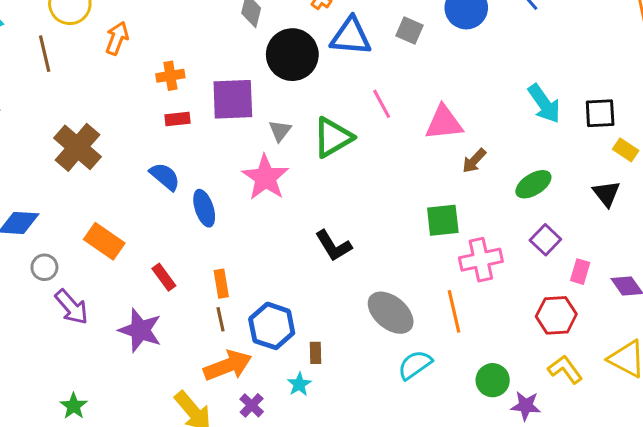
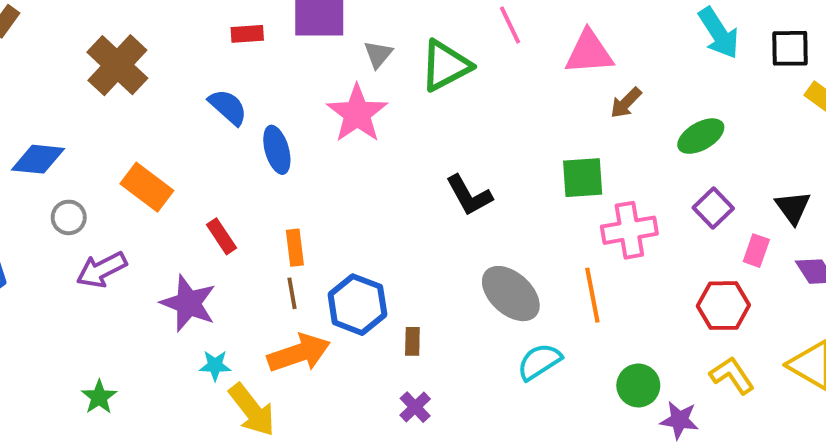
black triangle: (606, 194) -> (793, 207), moved
black L-shape: (333, 246) -> (469, 195), moved
purple arrow: (72, 307) -> (102, 270), turned 102
cyan star: (299, 384) -> (215, 365), moved, turned 30
purple cross: (252, 405) -> (415, 407), moved

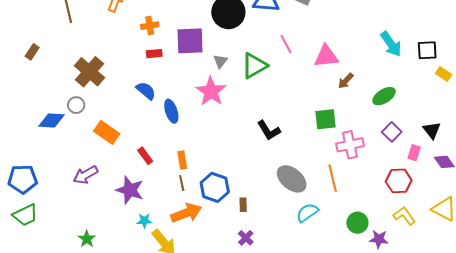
gray circle: (69, 217) -> (76, 105), moved

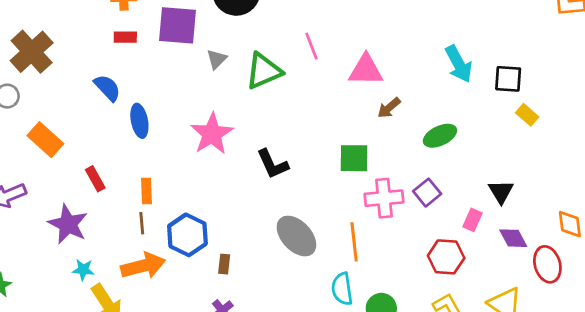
pink star: (211, 91) -> (212, 134), moved
purple square: (392, 132) -> (427, 193), moved
cyan semicircle: (307, 213) -> (342, 289), moved, turned -70

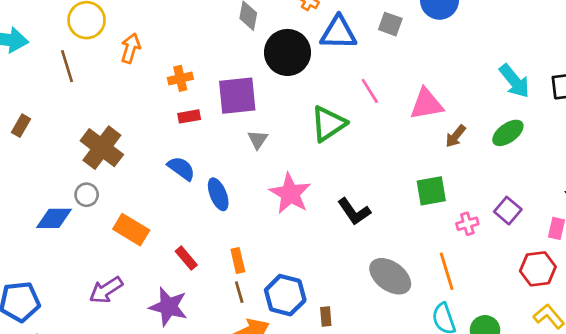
gray triangle: (217, 59) -> (258, 140), moved
green ellipse: (440, 136) -> (508, 133), moved
pink cross: (384, 198) -> (467, 224), size x0.6

